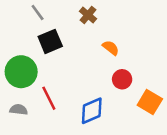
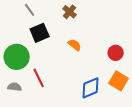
orange semicircle: (111, 48) -> (75, 45), moved
red circle: (122, 79) -> (116, 53), moved
blue diamond: (92, 111) -> (91, 88), moved

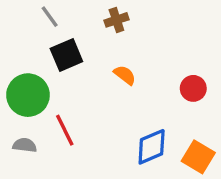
brown cross: (70, 12) -> (116, 20), turned 32
orange square: (119, 81) -> (198, 157), moved

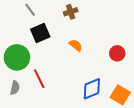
gray semicircle: (25, 145) -> (15, 88), turned 96

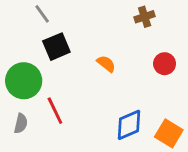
brown cross: (71, 12) -> (145, 17), moved
red circle: (117, 53) -> (165, 64), moved

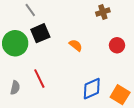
green circle: (24, 81) -> (15, 43), moved

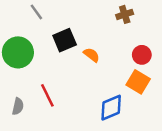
black square: (40, 33) -> (65, 40), moved
orange square: (120, 95) -> (138, 82), moved

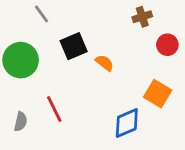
red circle: (142, 55) -> (167, 45), moved

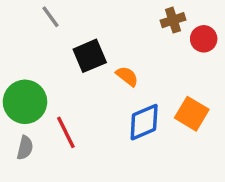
red circle: (167, 45) -> (204, 39), moved
green circle: (21, 60) -> (25, 102), moved
blue diamond: (127, 123) -> (144, 122), moved

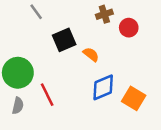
brown cross: (173, 20) -> (104, 14), moved
red circle: (204, 39) -> (129, 28), moved
orange square: (192, 114) -> (134, 98), moved

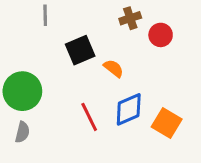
gray line: (36, 12) -> (45, 15), turned 35
red line: (47, 95) -> (89, 117), moved

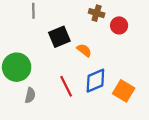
brown cross: (130, 18) -> (97, 13), turned 35
gray semicircle: (22, 132) -> (30, 95), moved

